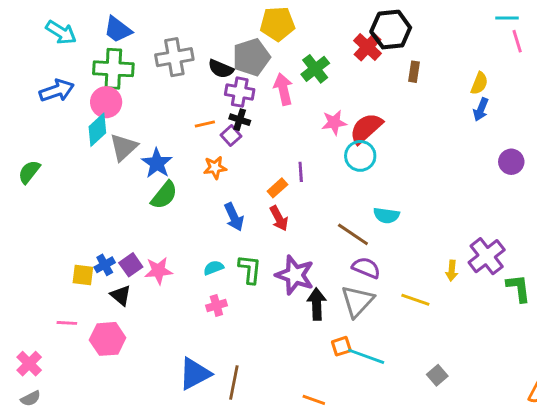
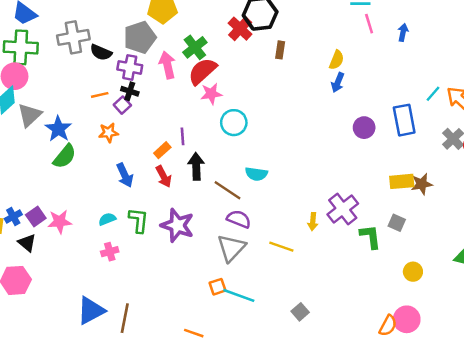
black semicircle: (221, 69) -> (101, 52), moved
red semicircle: (366, 128) -> (202, 71), moved
black arrow: (317, 304) -> (196, 166), moved

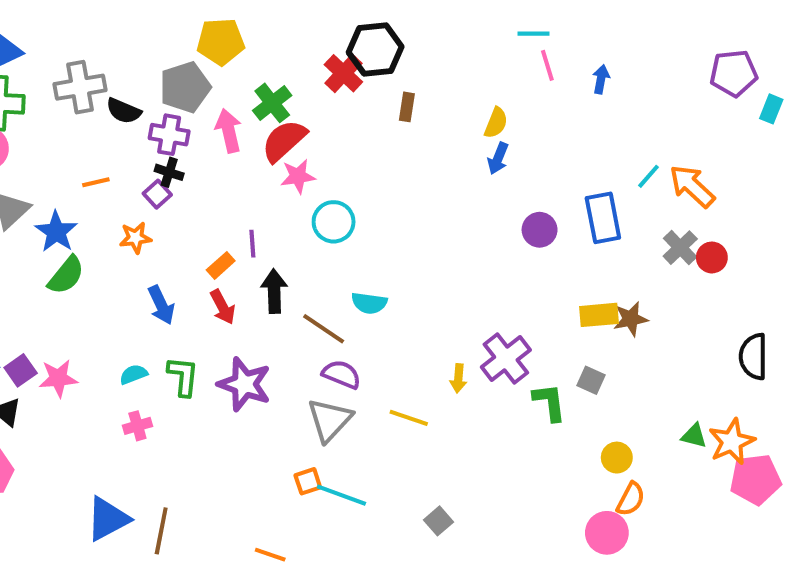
orange line: (100, 95) -> (96, 182), moved
orange semicircle: (388, 326) -> (631, 499), moved

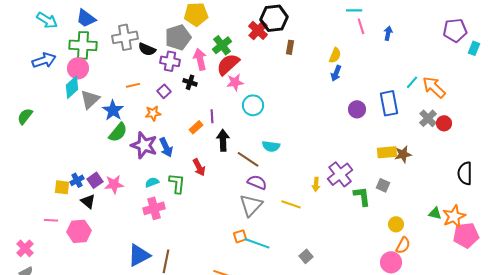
black cross: (169, 172) -> (190, 82), moved
red arrow: (223, 307) -> (199, 167), moved
purple star: (244, 384) -> (144, 145), moved
pink cross: (137, 426) -> (154, 208), size x1.5

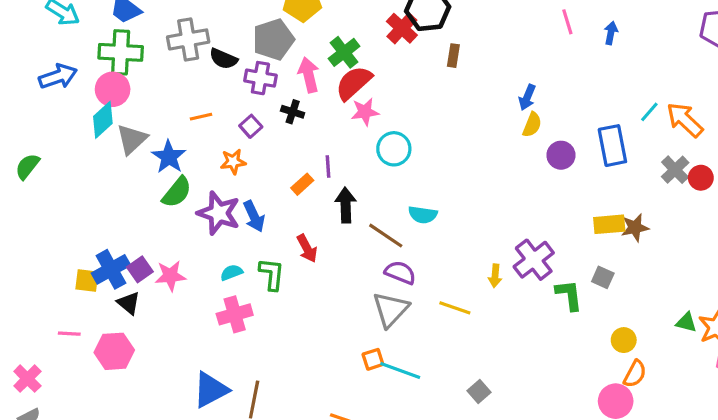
yellow semicircle: (335, 55) -> (532, 125), moved
blue cross: (77, 180) -> (111, 269), size x1.6

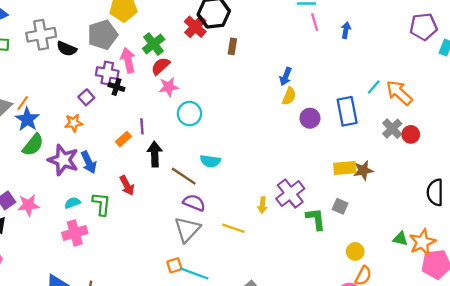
purple cross: (260, 78) -> (107, 73), moved
red semicircle: (354, 83) -> (160, 66), size x0.7
orange line: (201, 117) -> (23, 103), moved, turned -42

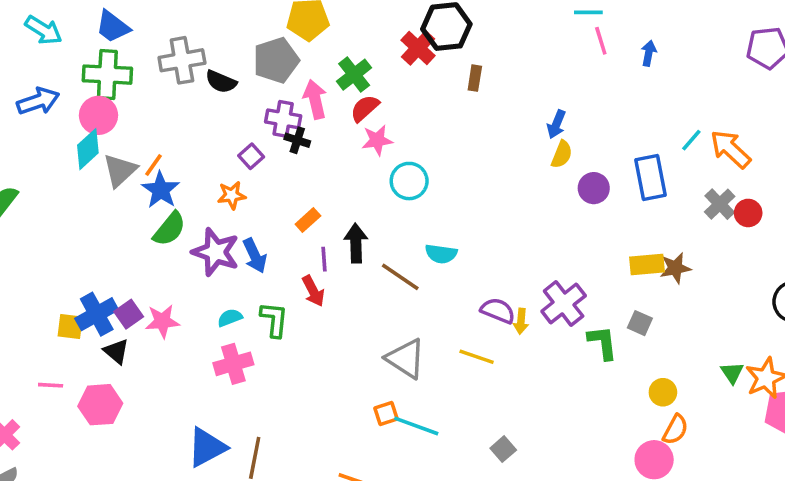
purple line: (142, 126) -> (324, 259), moved
purple semicircle: (194, 203) -> (498, 311), moved
gray triangle: (187, 229) -> (406, 359), turned -40
green triangle: (400, 239) -> (732, 373), turned 42

